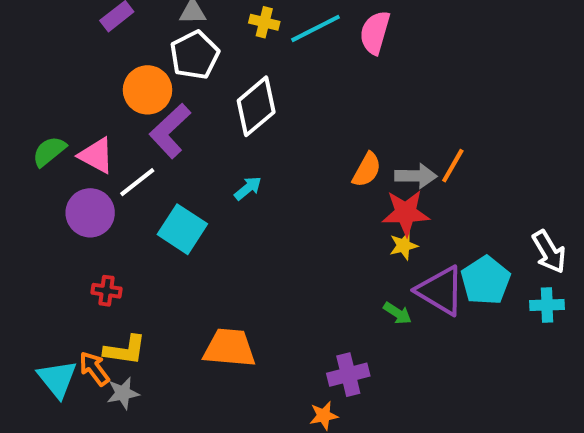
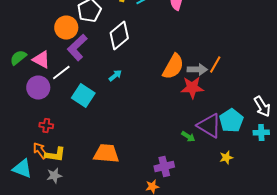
orange semicircle: (367, 170) -> (173, 67), size x1.5
yellow star: (404, 246) -> (226, 158), moved
orange arrow: (94, 369) -> (40, 151), moved
cyan triangle: (57, 379) -> (22, 169), turned -30

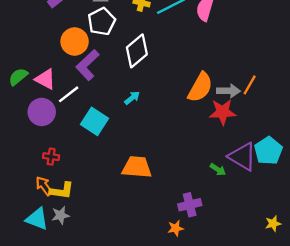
orange trapezoid: (106, 154) -> (137, 167), moved
yellow star: (226, 158) -> (273, 224), moved
cyan triangle: (22, 169) -> (37, 219), moved

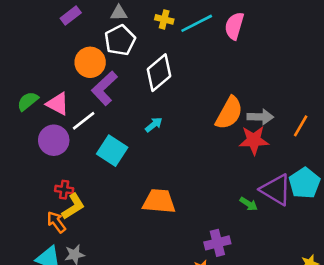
orange line: (250, 85) -> (301, 126), moved
yellow L-shape: (62, 191) -> (73, 206), moved, turned -40

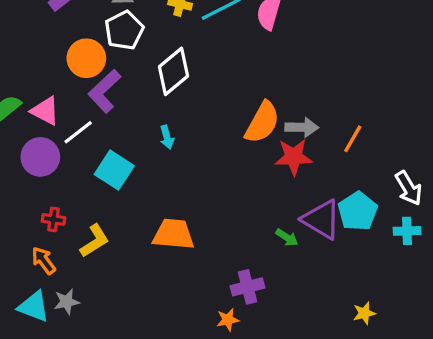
cyan arrow: (154, 125) -> (167, 137), turned 114
yellow L-shape: (73, 206) -> (95, 241), moved

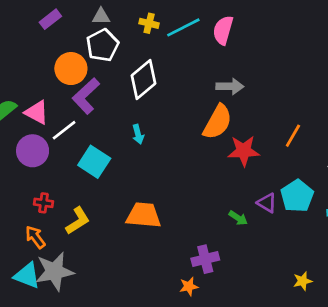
gray arrow: (302, 127) -> (230, 86), moved
purple triangle: (321, 219) -> (267, 203), size x0.6
gray star: (67, 302) -> (54, 271), size x1.8

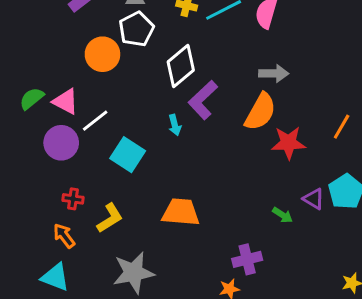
purple L-shape: (86, 96) -> (203, 100), moved
gray star: (54, 271) -> (133, 273), moved

